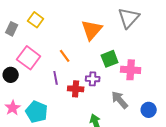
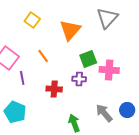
yellow square: (36, 20) -> (32, 20), moved
purple line: (56, 78) -> (22, 78), moved
purple cross: (93, 79) -> (79, 79), moved
gray arrow: (120, 100) -> (104, 113), moved

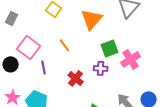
pink cross: (109, 70) -> (131, 59), turned -36
red cross: (54, 89) -> (76, 78), turned 35

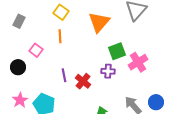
orange line: (65, 45) -> (60, 36), moved, turned 32
pink square: (29, 47) -> (36, 50), size x0.6
purple line: (44, 67) -> (64, 75), moved

